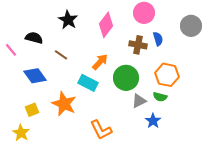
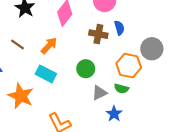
gray circle: (191, 26) -> (152, 49), moved
orange arrow: (100, 62) -> (49, 46), moved
green circle: (126, 78) -> (86, 69), size x0.7

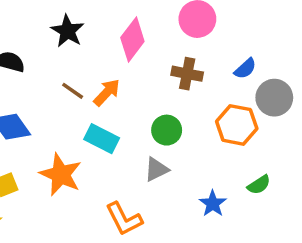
blue semicircle: (119, 28) -> (245, 69), moved, turned 64
brown line: (18, 45) -> (73, 91), moved
green semicircle: (121, 89) -> (259, 185), moved, turned -48
gray triangle: (99, 93) -> (156, 169), moved

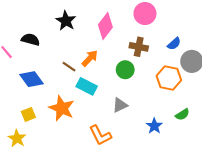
brown line: (73, 91) -> (69, 67), moved
green circle: (167, 130) -> (125, 70), moved

